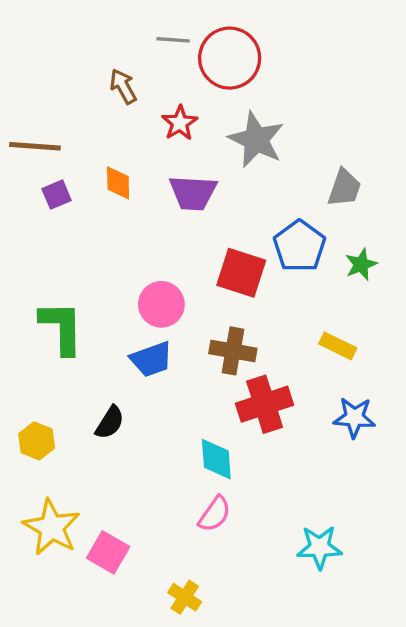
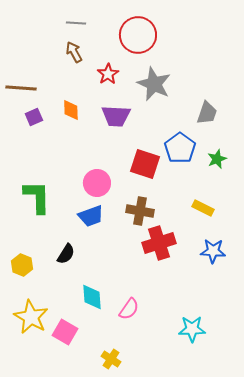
gray line: (173, 40) -> (76, 23), moved
cyan diamond: (216, 459) -> (92, 297), moved

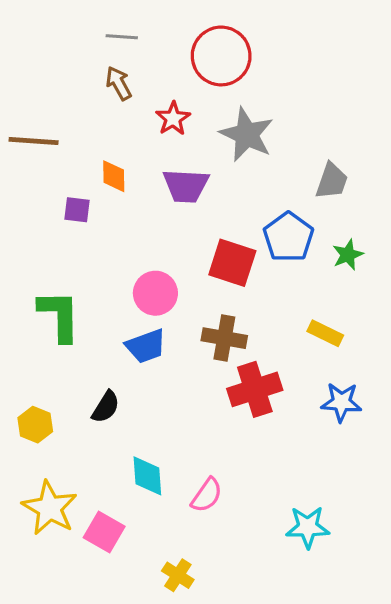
purple square: (34, 117) -> (77, 210), moved, turned 30

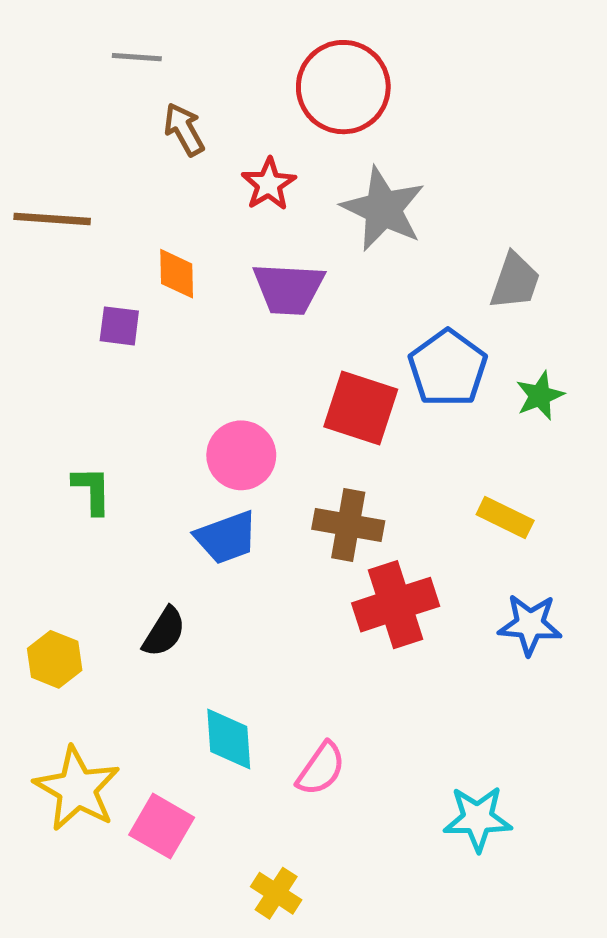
gray line: (122, 37) -> (137, 57), moved
green L-shape: (59, 316) -> (92, 490), size x0.6

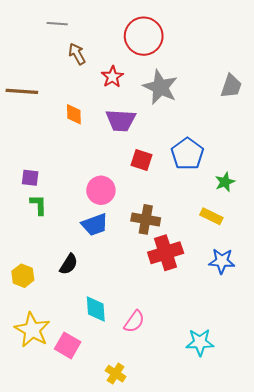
gray trapezoid: (515, 281) -> (231, 86), moved
purple square: (119, 326) -> (30, 178), moved
green star: (540, 396) -> (225, 182), moved
red square: (361, 408) -> (142, 160), moved, size x0.7

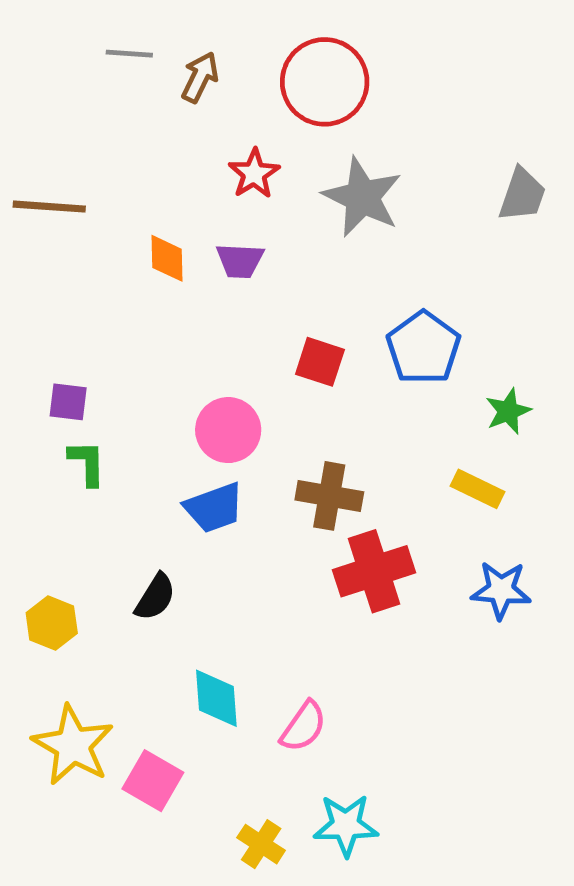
brown arrow: (77, 54) -> (200, 77), moved, turned 55
purple trapezoid: (121, 120) -> (240, 261), moved, size x0.7
cyan star: (200, 342) -> (346, 825), moved

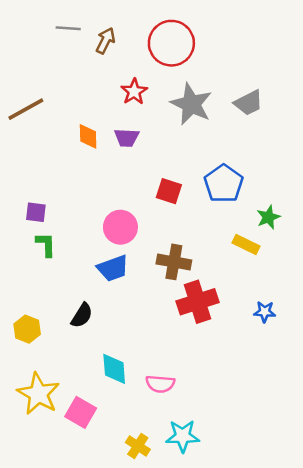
gray trapezoid: (522, 195) -> (248, 103), moved, turned 44
brown line: (49, 207) -> (26, 109), turned -33
yellow rectangle: (478, 489) -> (246, 245), moved
blue star: (501, 590) -> (265, 312), size x0.7
pink semicircle: (303, 726) -> (160, 384), turned 60

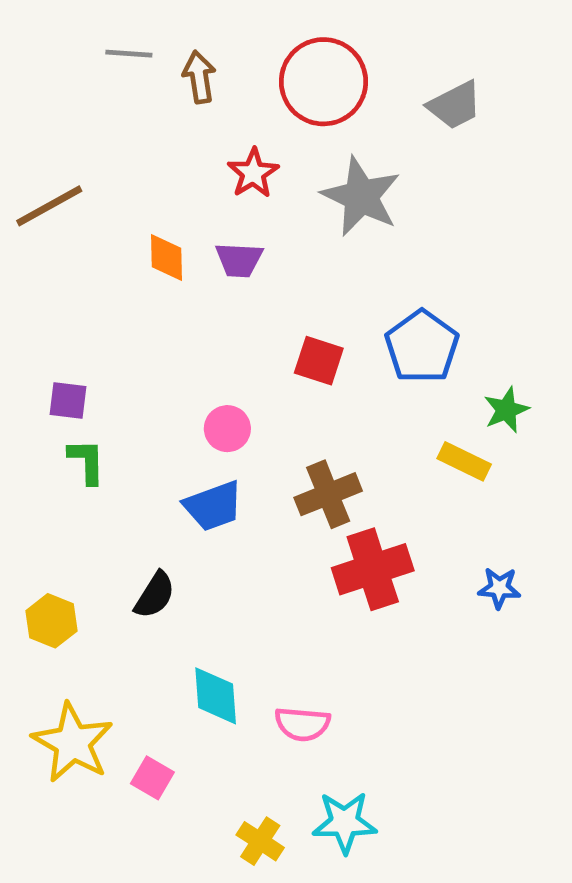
brown arrow: (105, 41) -> (199, 77), turned -35
gray trapezoid: (248, 103) -> (455, 105), moved
pink circle: (120, 227) -> (227, 429), size x0.7
brown cross: (174, 262) -> (328, 494), turned -32
pink square: (81, 412) -> (152, 778), size x0.7

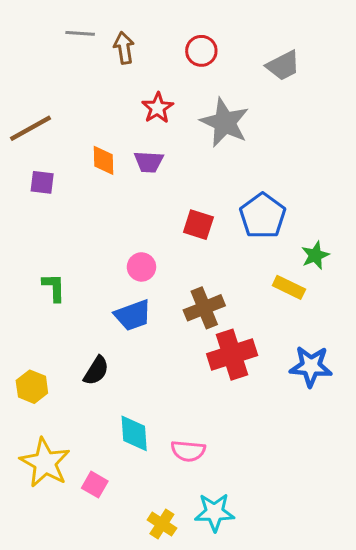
red circle: (323, 82) -> (201, 51), size x0.6
purple square: (68, 400) -> (42, 182), moved
blue star: (499, 588) -> (311, 366), size x1.6

